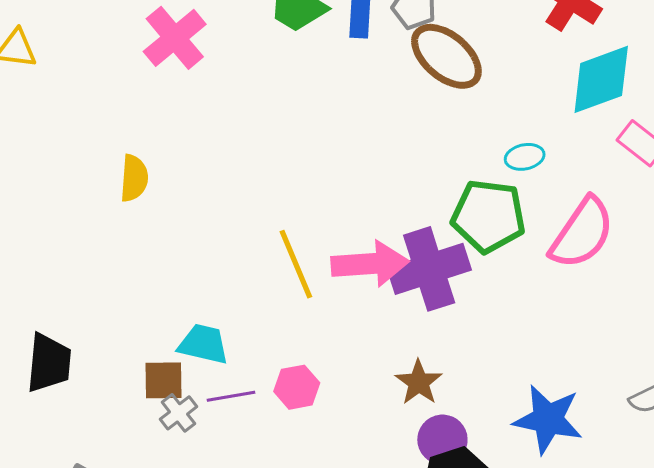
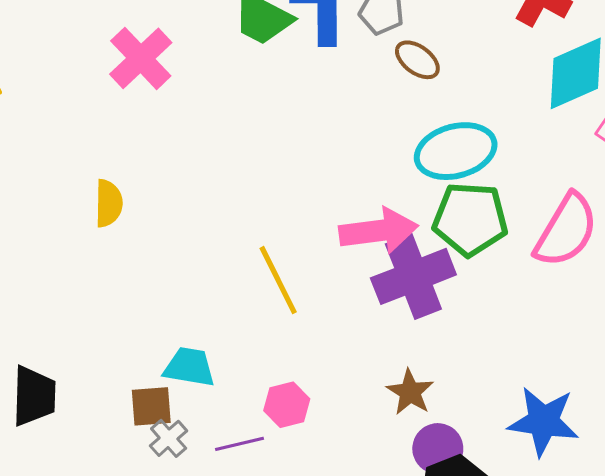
brown ellipse: (446, 56) -> (417, 60), size x0.6
cyan ellipse: (525, 157) -> (456, 151), moved, size x2.0
pink arrow: (370, 264) -> (378, 231), moved
purple line: (231, 396) -> (239, 444), moved

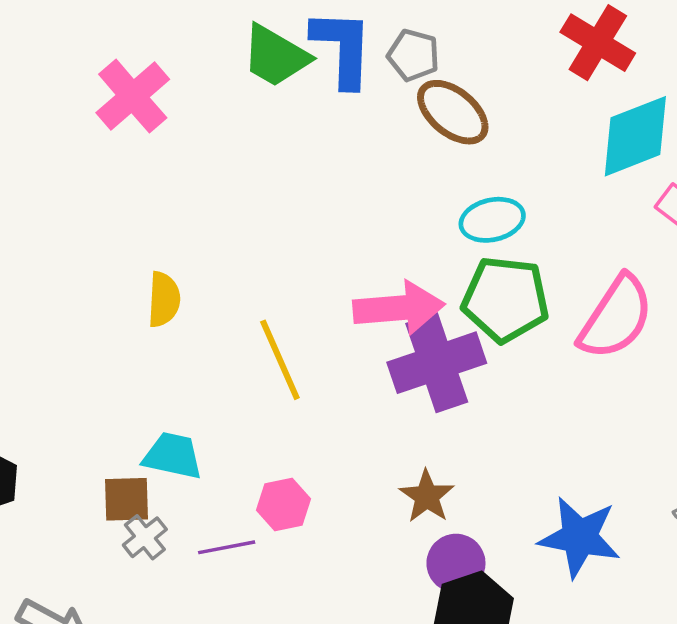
brown ellipse: (417, 60) -> (453, 112), size x1.4
cyan ellipse: (456, 151) -> (492, 220), size x0.7
yellow semicircle: (109, 203) -> (164, 299), moved

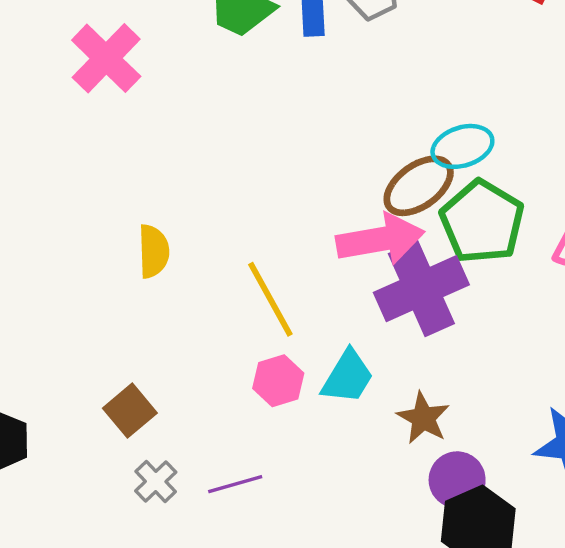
brown ellipse: (453, 112) -> (419, 186), moved, turned -70
green pentagon: (505, 299) -> (482, 222), turned 30
cyan trapezoid: (173, 456) -> (348, 377), moved, turned 114
brown square: (127, 499) -> (130, 411), moved, turned -33
pink hexagon: (283, 505) -> (278, 381), moved

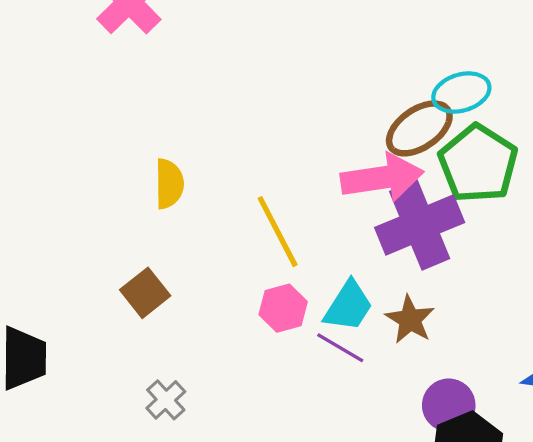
brown square: (130, 411) -> (145, 293), moved
brown star: (423, 418) -> (410, 319), moved
purple line: (235, 484) -> (340, 348), moved, turned 45

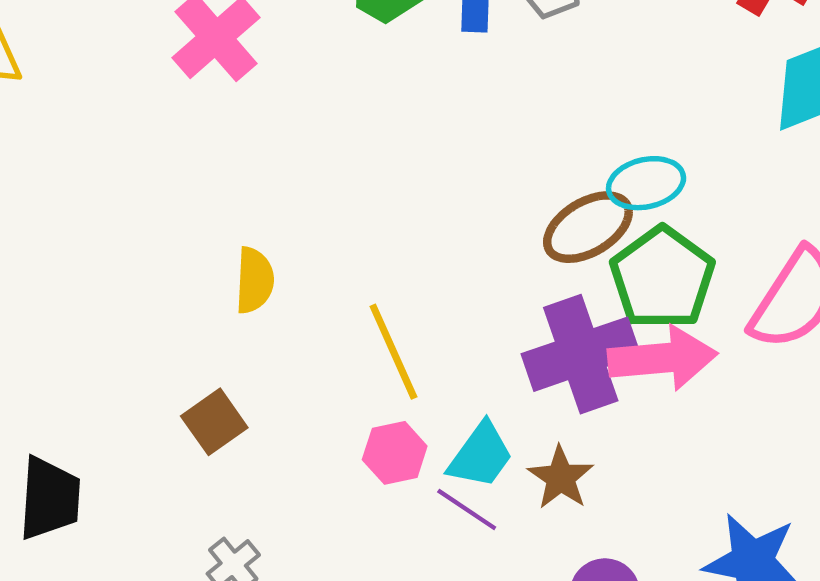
pink arrow: (382, 178) -> (663, 358), moved

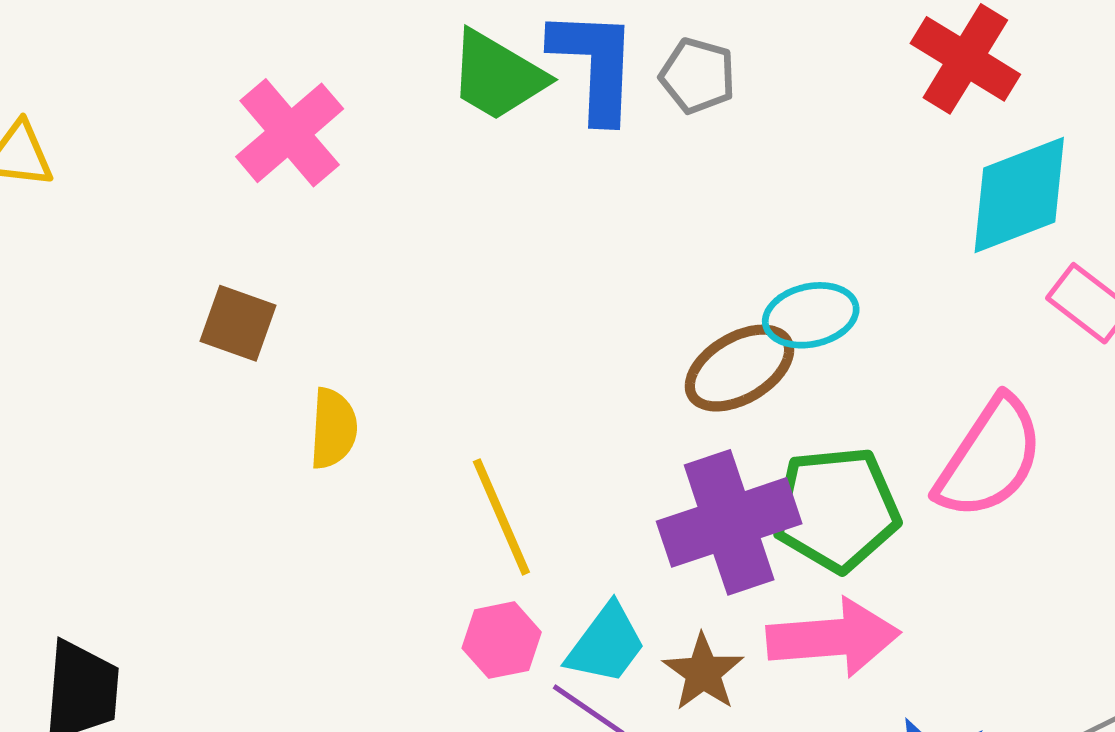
green pentagon: (662, 278) -> (836, 509), moved, turned 30
pink arrow: (663, 358) -> (833, 638), moved
brown square: (214, 422) -> (238, 323), moved, turned -36

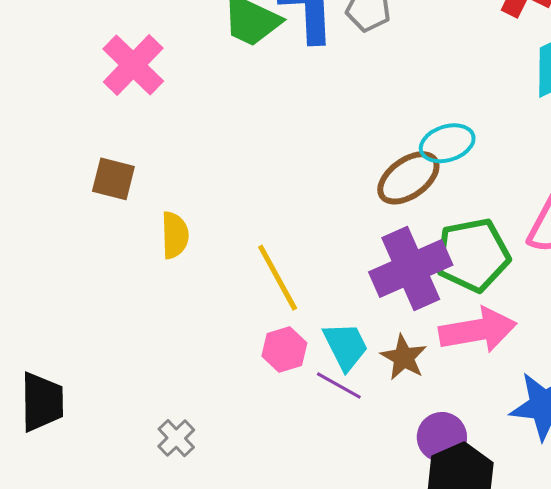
cyan trapezoid: (606, 644) -> (346, 346), turned -58

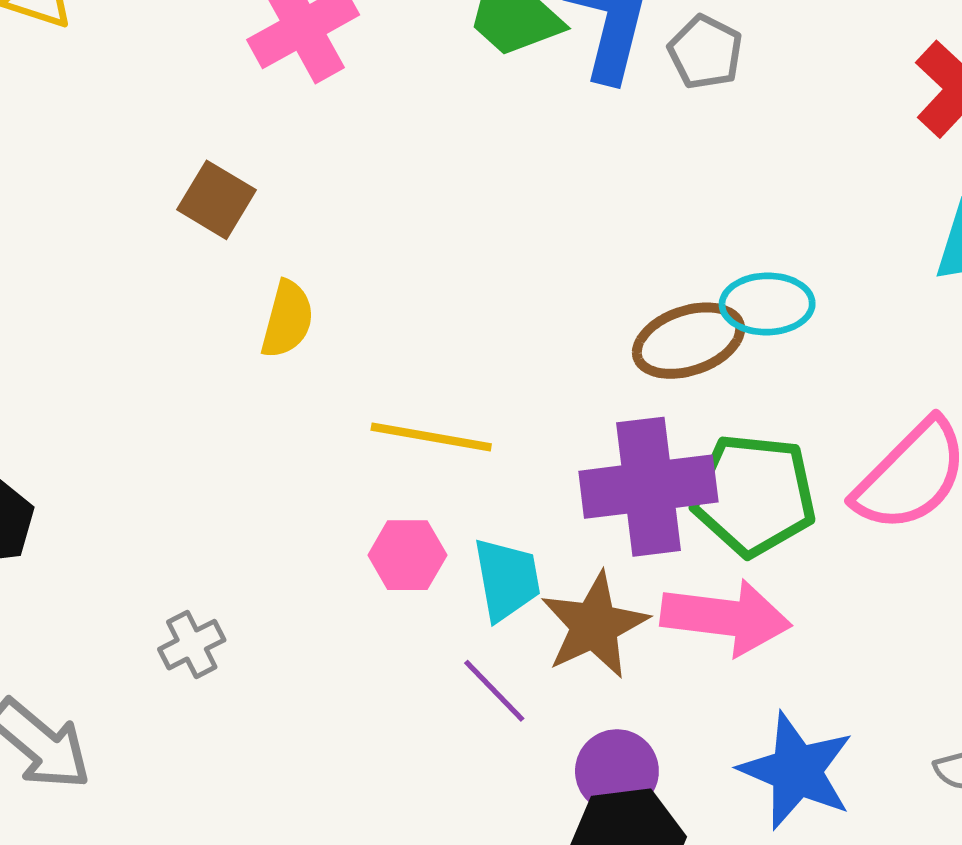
yellow line: (278, 278) -> (431, 437), turned -68
brown star: (404, 357) -> (594, 625), size x1.4
purple line: (339, 386) -> (494, 691), moved

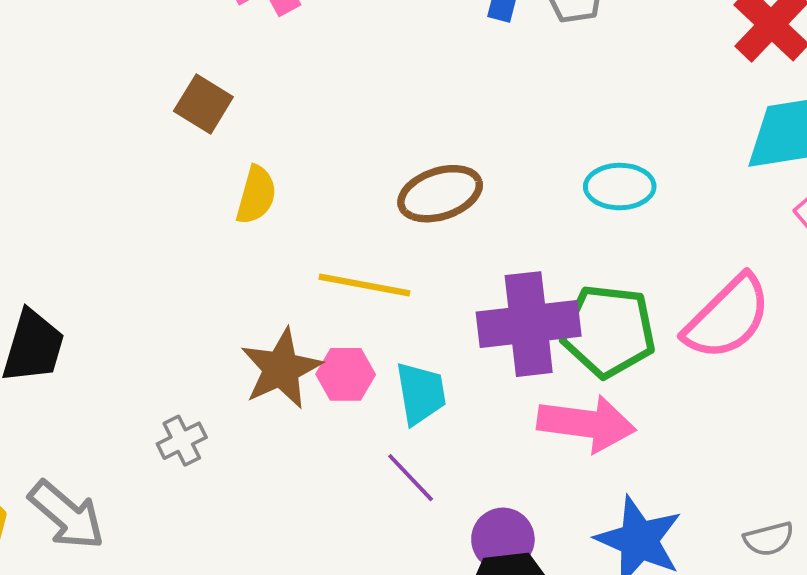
brown ellipse: (689, 341) -> (440, 194), moved
brown star: (594, 625) -> (281, 369), moved

